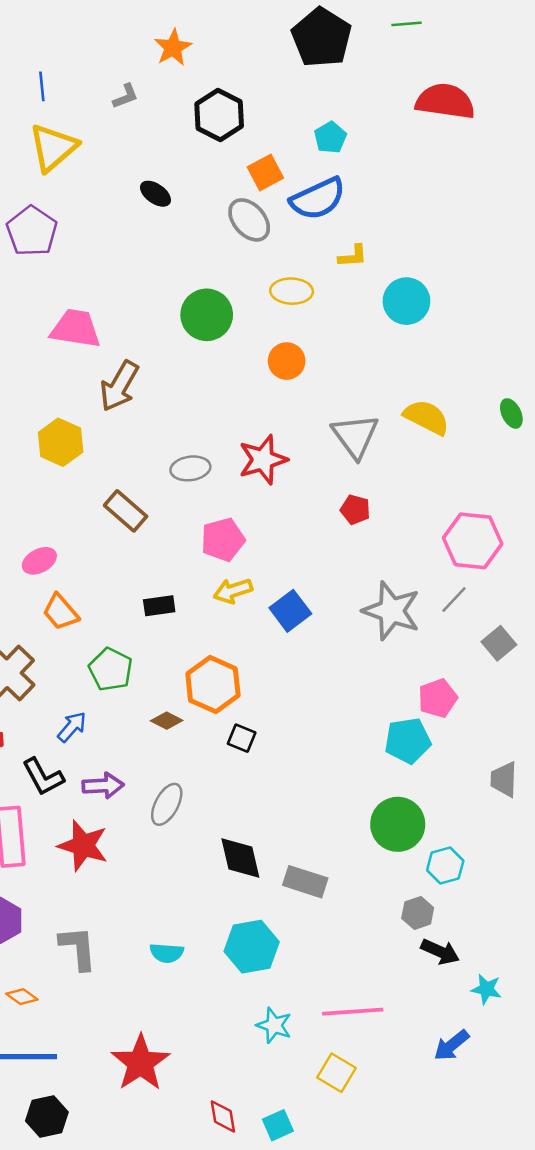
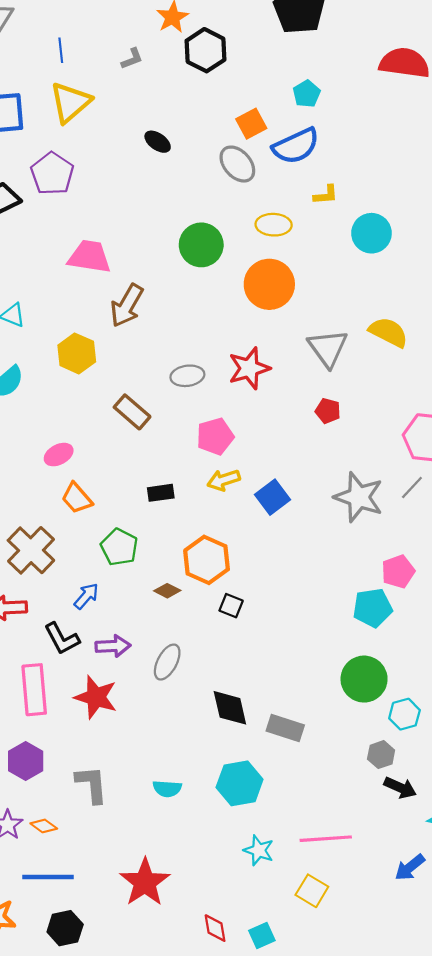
black hexagon: (219, 115) -> (205, 50), moved
orange circle: (287, 361) -> (269, 284), size x1.6

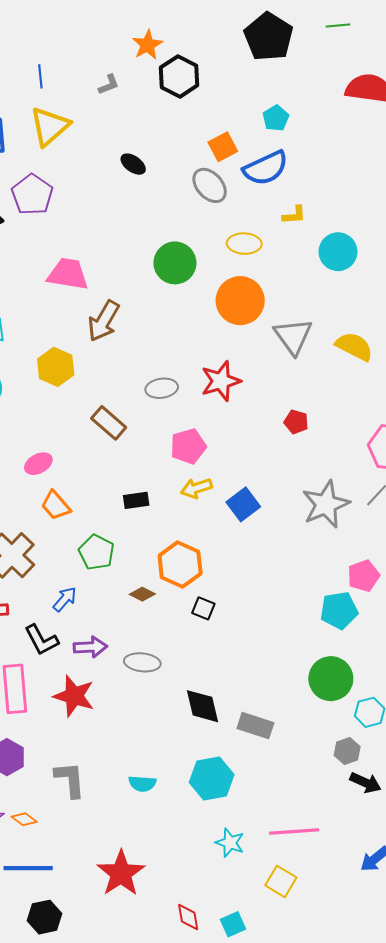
gray triangle: (328, 348) -> (293, 336), moved
gray star: (359, 497) -> (326, 504), turned 30
gray ellipse: (167, 662) -> (142, 662), turned 68

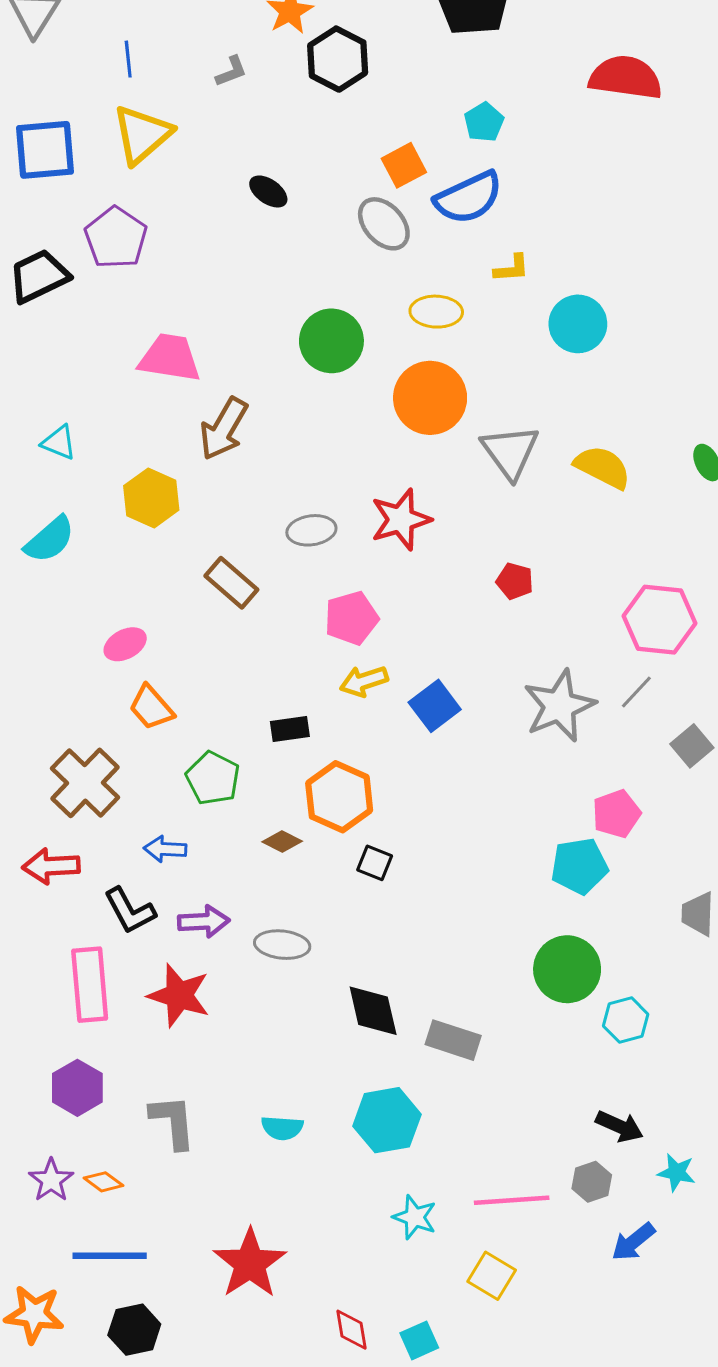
black rectangle: (136, 500) -> (290, 729), moved
blue arrow: (65, 599) -> (165, 849), turned -128
gray hexagon: (347, 751) -> (592, 1182), moved

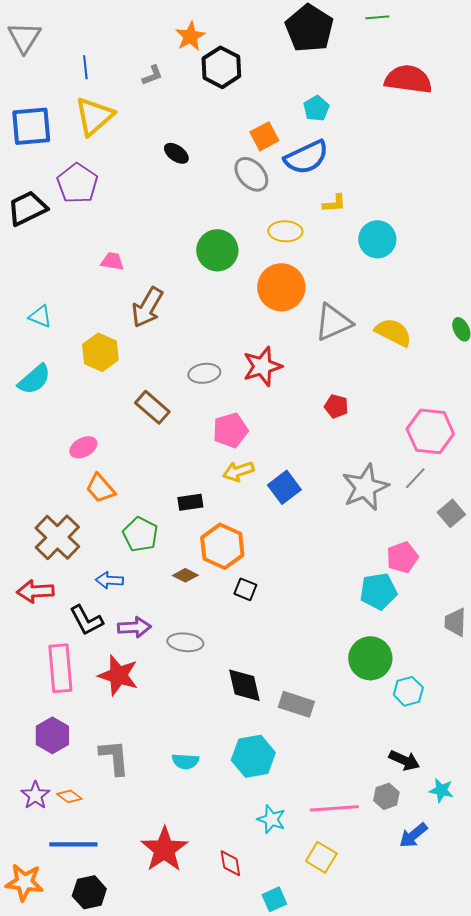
pink trapezoid: (170, 358) -> (112, 261), size x0.6
gray triangle: (510, 452) -> (333, 322), turned 42
red diamond: (351, 1330) -> (230, 863), moved

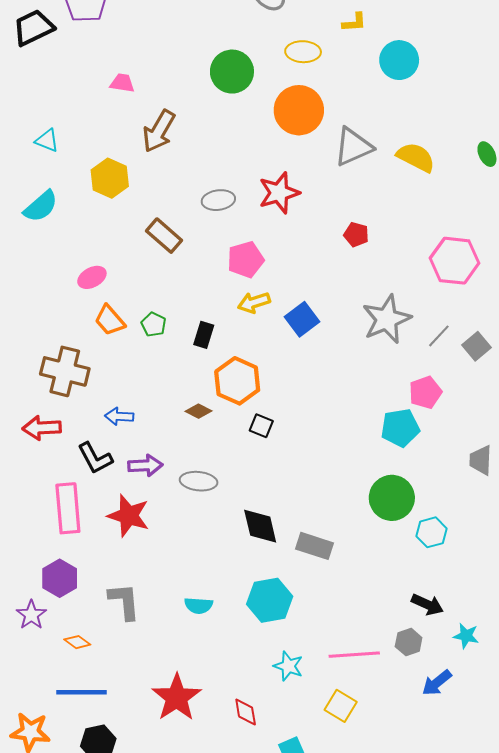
gray line: (415, 478) -> (439, 336), moved
black rectangle: (190, 502) -> (204, 335), turned -65
green pentagon: (140, 534) -> (154, 324), moved, size x0.7
brown cross: (57, 537) -> (65, 371), turned -30
purple star: (35, 795) -> (31, 615), moved

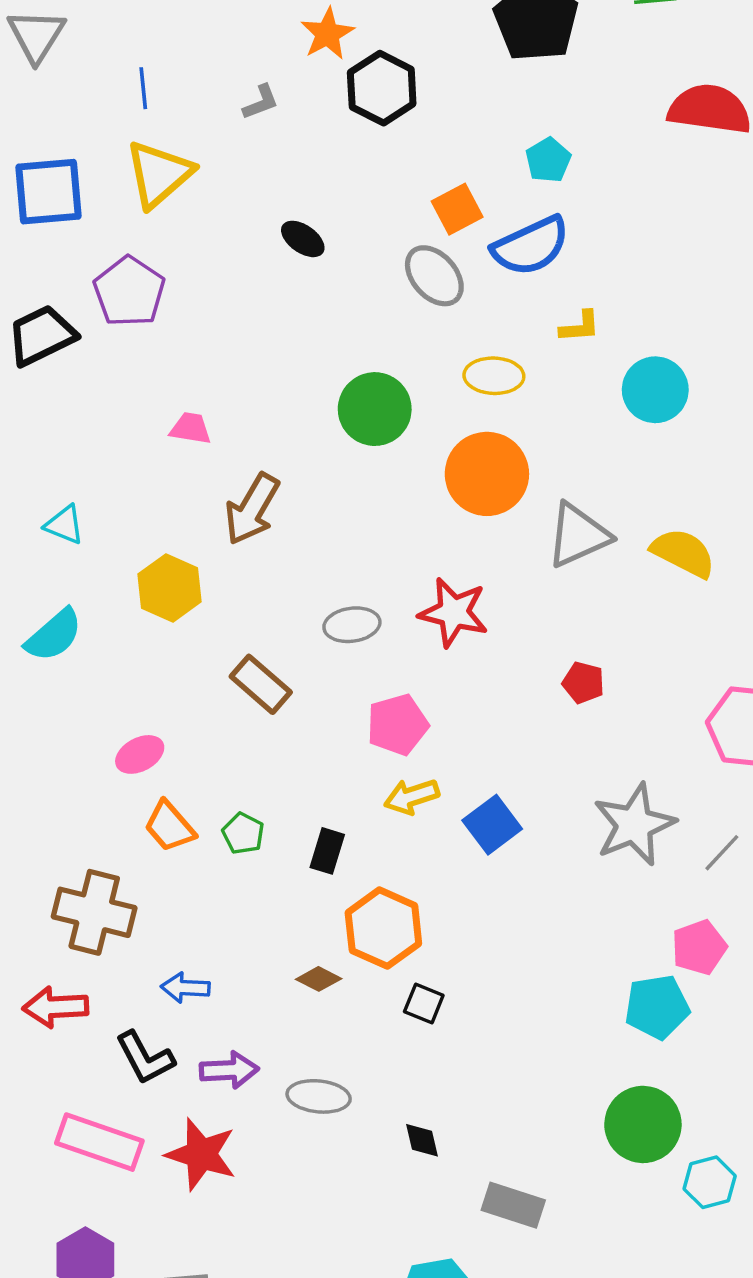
red star: (279, 193) -> (454, 612), turned 30
pink rectangle: (68, 508) -> (99, 1142), turned -66
black diamond: (260, 526) -> (422, 1140), moved, size x0.6

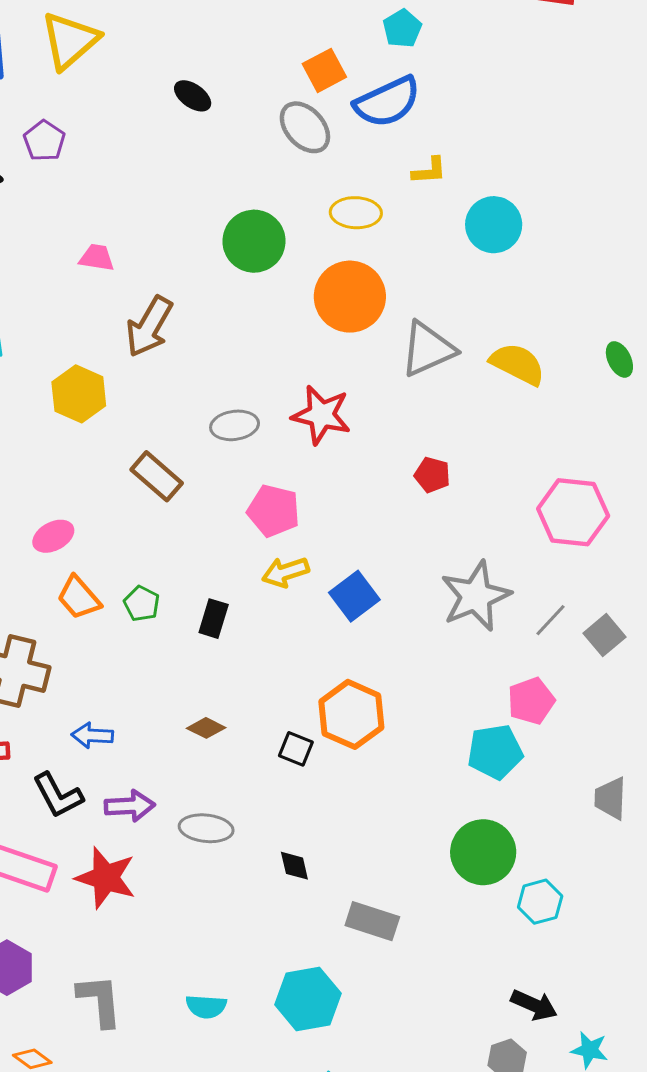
purple pentagon: (129, 292) -> (44, 141), size x0.7
pink pentagon: (397, 725) -> (273, 511), turned 30
orange hexagon: (383, 928) -> (351, 714), moved

